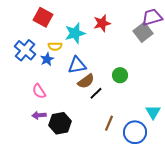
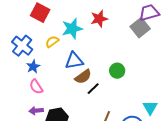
yellow semicircle: (55, 46) -> (52, 42), turned 144
blue star: (47, 59) -> (33, 67), moved

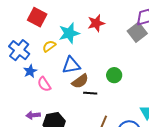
pink semicircle: (36, 87) -> (44, 84), moved
black line: (93, 89) -> (90, 93), turned 48

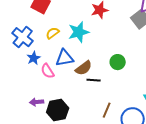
cyan star: (69, 33) -> (79, 32), moved
blue triangle: (71, 65) -> (65, 58), moved

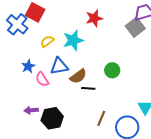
blue cross: (23, 37) -> (17, 24), moved

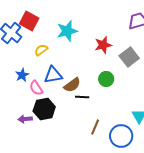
red star: (94, 18) -> (103, 45), moved
gray square: (135, 27) -> (129, 57), moved
cyan star: (73, 40) -> (67, 31), moved
black hexagon: (52, 118) -> (44, 109), moved

